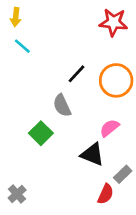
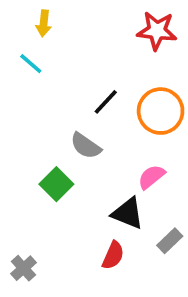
yellow arrow: (16, 17) -> (44, 23), moved
gray semicircle: (62, 106) -> (86, 146), turned -30
red semicircle: (106, 194) -> (113, 255), moved

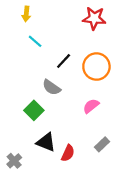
cyan line: (31, 64) -> (35, 41), moved
black triangle: (128, 213) -> (46, 142), moved

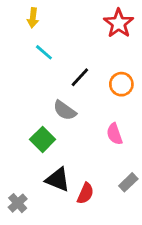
red star: (94, 18) -> (119, 23), turned 30
orange circle: (96, 67) -> (121, 84), size x0.7
pink semicircle: (91, 106) -> (114, 134), turned -70

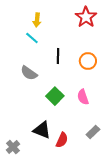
yellow arrow: (33, 18) -> (37, 20), moved
black line: (80, 77) -> (58, 56), turned -42
gray semicircle: (65, 110) -> (29, 73), moved
green square: (43, 139) -> (55, 96), moved

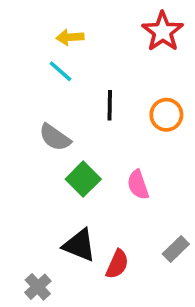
yellow arrow: (37, 20) -> (70, 37), turned 80
green square: (55, 96) -> (83, 179), moved
pink semicircle: (83, 97) -> (138, 185), moved
gray cross: (13, 147) -> (38, 287), moved

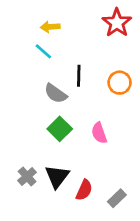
gray semicircle: (55, 137) -> (56, 94), moved
black triangle: (79, 245) -> (57, 176), turned 45
gray rectangle: (176, 249) -> (117, 198), moved
gray cross: (38, 287) -> (27, 176), moved

